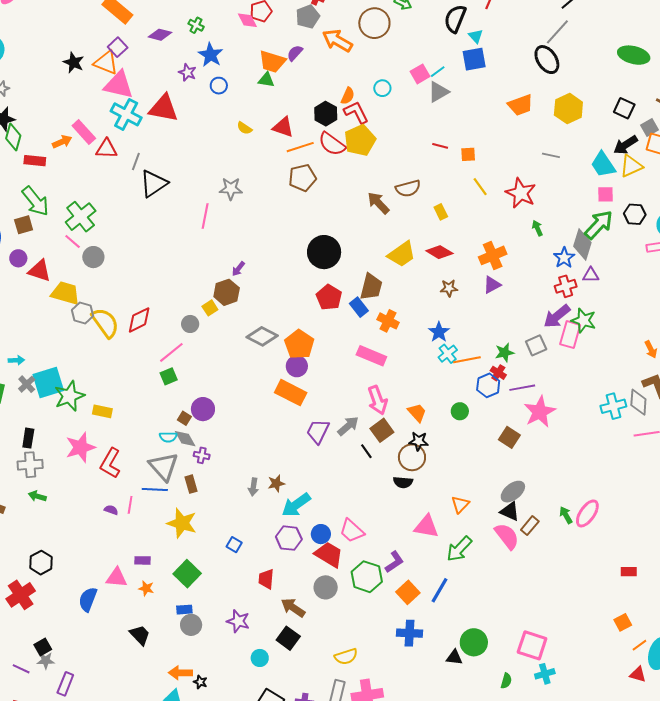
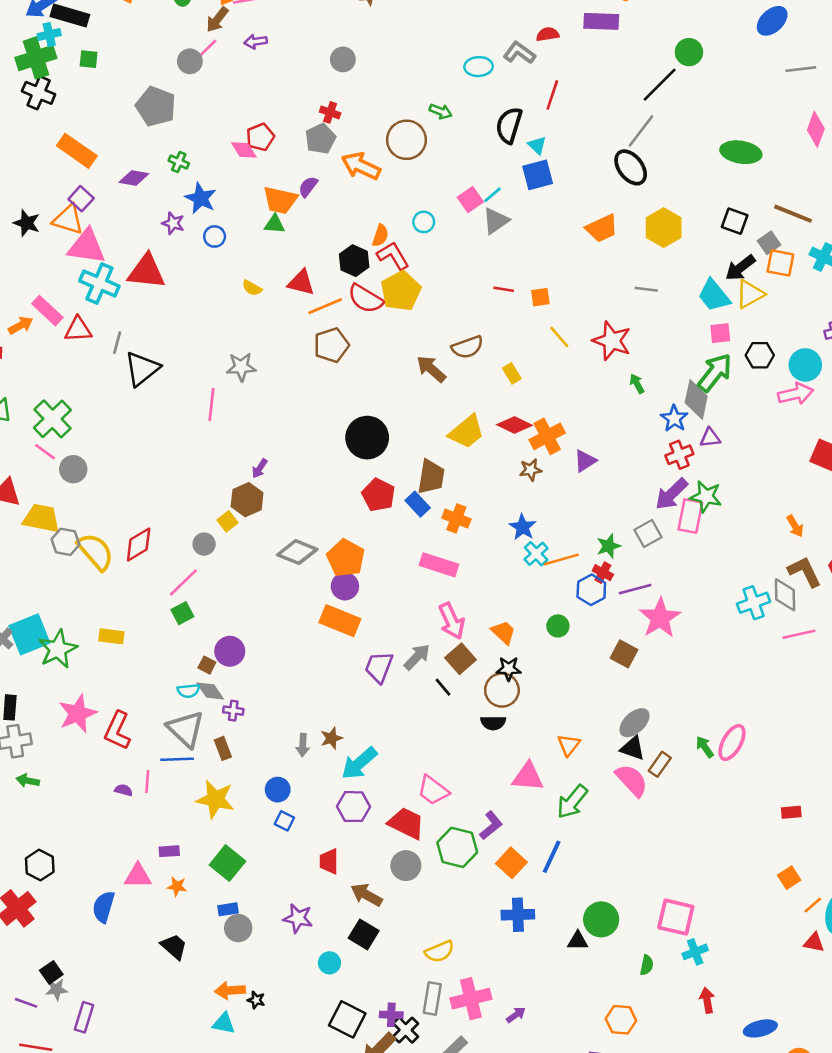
orange cross: (493, 255) -> (547, 436), moved
yellow rectangle: (102, 411) -> (111, 636), moved
blue circle: (321, 534) -> (278, 790), moved

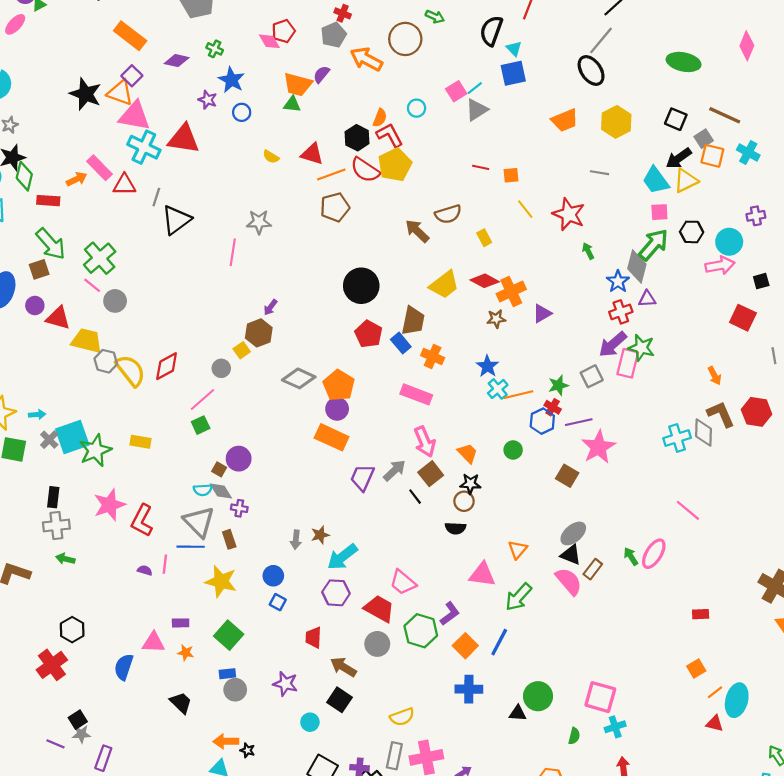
black star: (27, 223) -> (86, 94), size x1.4
pink line: (799, 634) -> (688, 510), moved, turned 50
brown circle: (502, 690) -> (464, 501), size x0.7

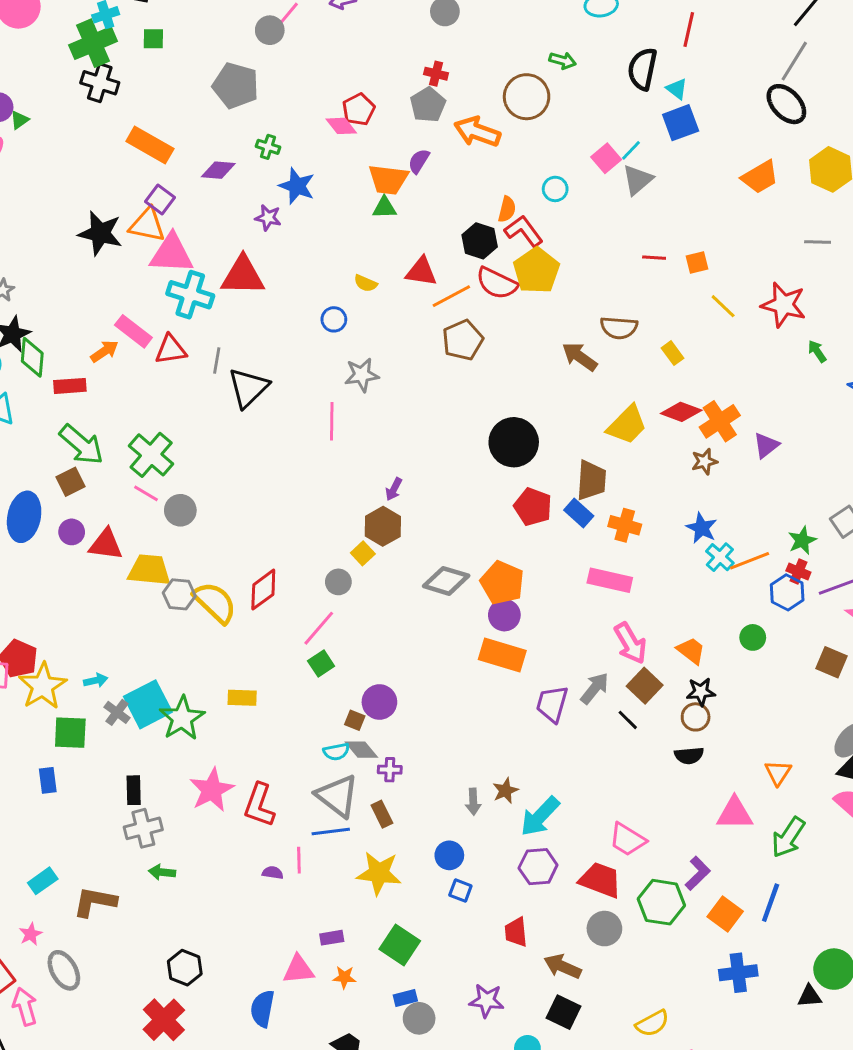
blue circle: (242, 112) -> (334, 319), moved
brown semicircle: (448, 214) -> (619, 328), turned 30

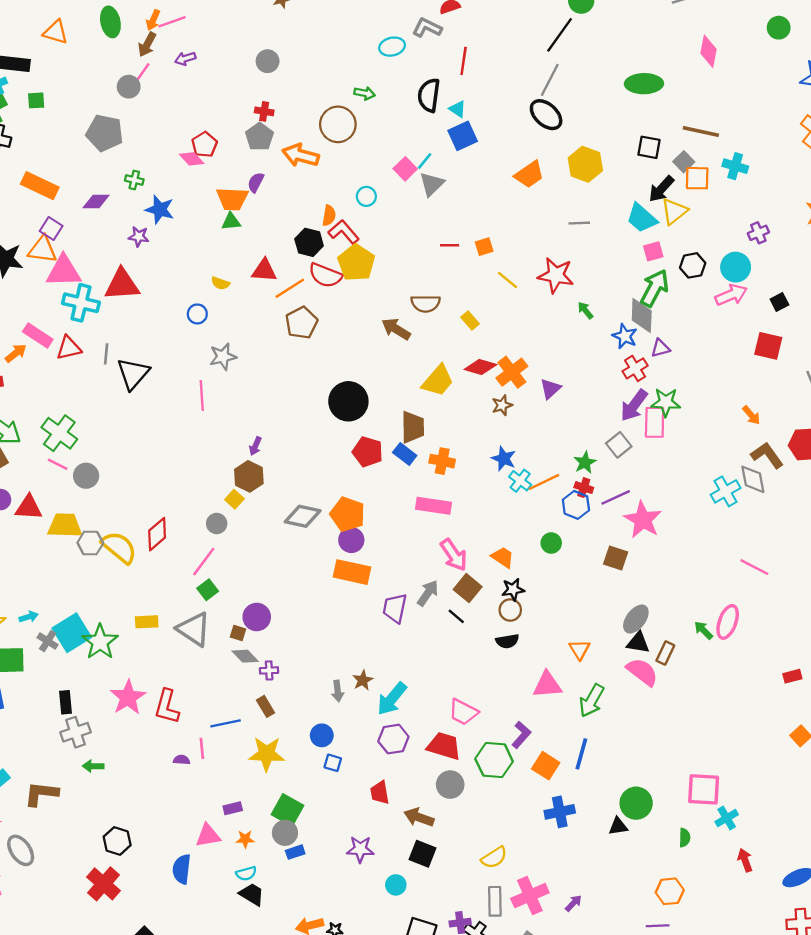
cyan semicircle: (336, 752) -> (246, 873), moved
gray triangle: (337, 796) -> (194, 629), moved
gray circle: (419, 1018) -> (285, 833), moved

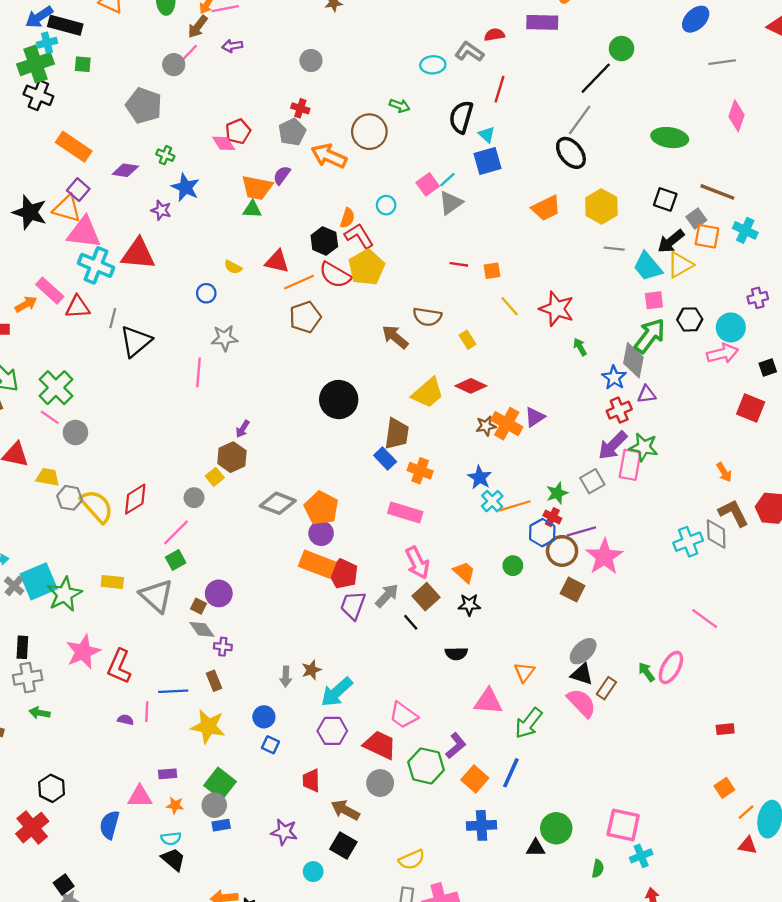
gray line: (579, 223) -> (614, 249), moved
orange cross: (512, 372) -> (507, 424), moved, turned -32
red pentagon: (368, 452) -> (343, 574), moved
yellow trapezoid: (65, 525) -> (48, 477), size x0.7
brown circle: (510, 610) -> (562, 551), moved, size x1.4

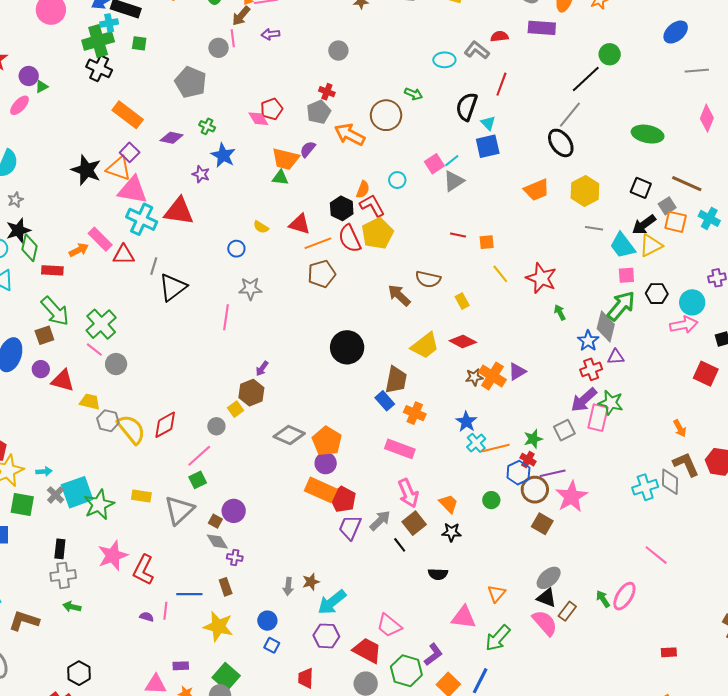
pink line: (189, 53) -> (233, 38), turned -54
red semicircle: (335, 275) -> (350, 239), turned 32
gray triangle: (156, 596) -> (179, 510), turned 32

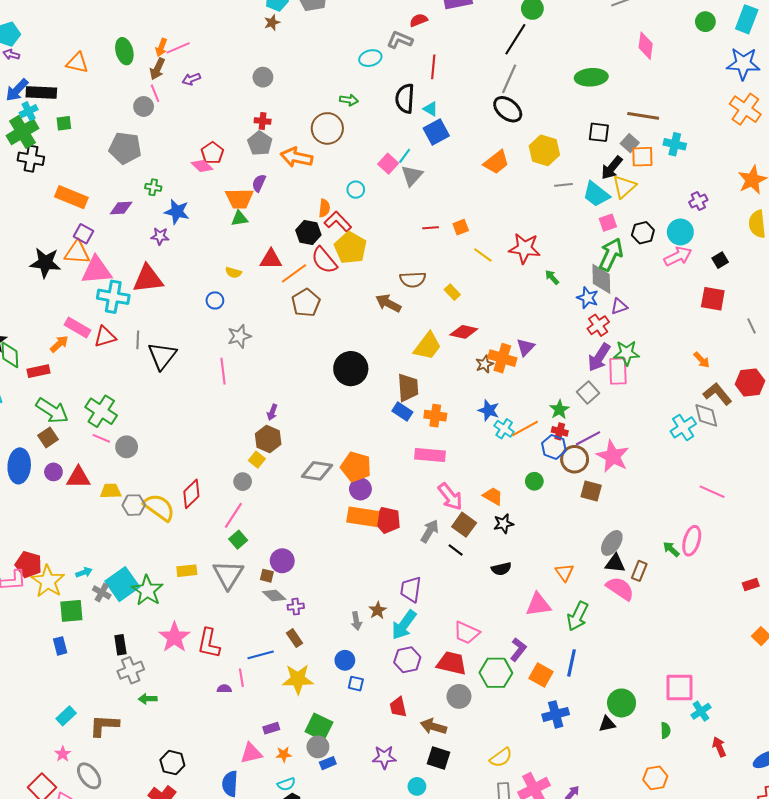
purple trapezoid: (350, 527) -> (411, 589), moved

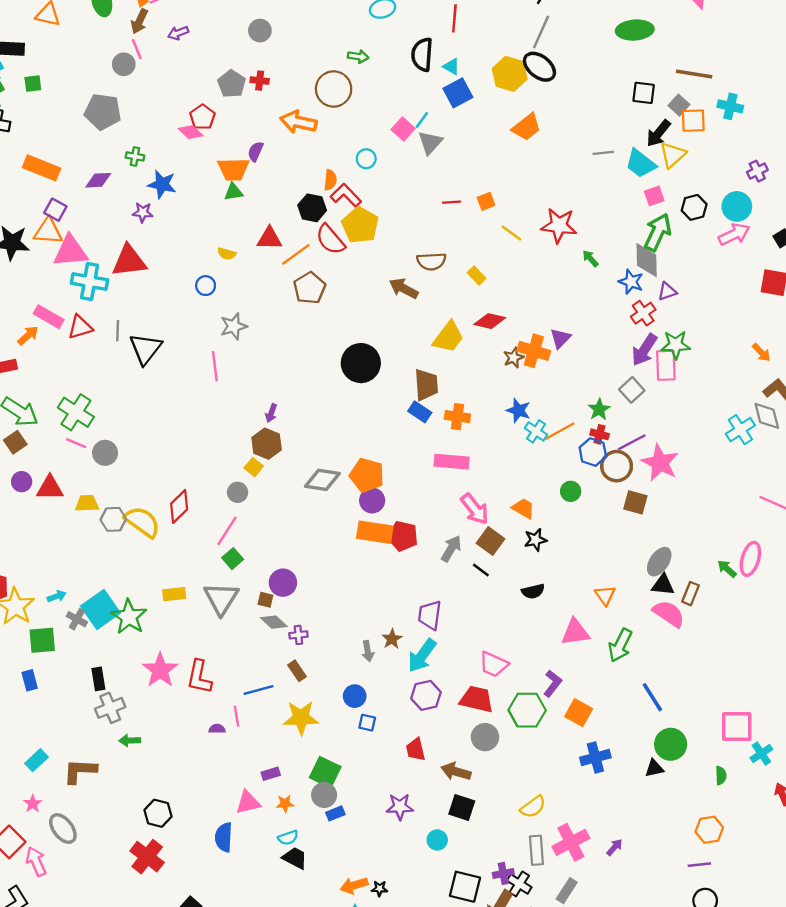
gray pentagon: (260, 143) -> (232, 84), moved
yellow hexagon: (544, 150) -> (510, 74), moved
blue line: (571, 663) -> (652, 697), moved, turned -44

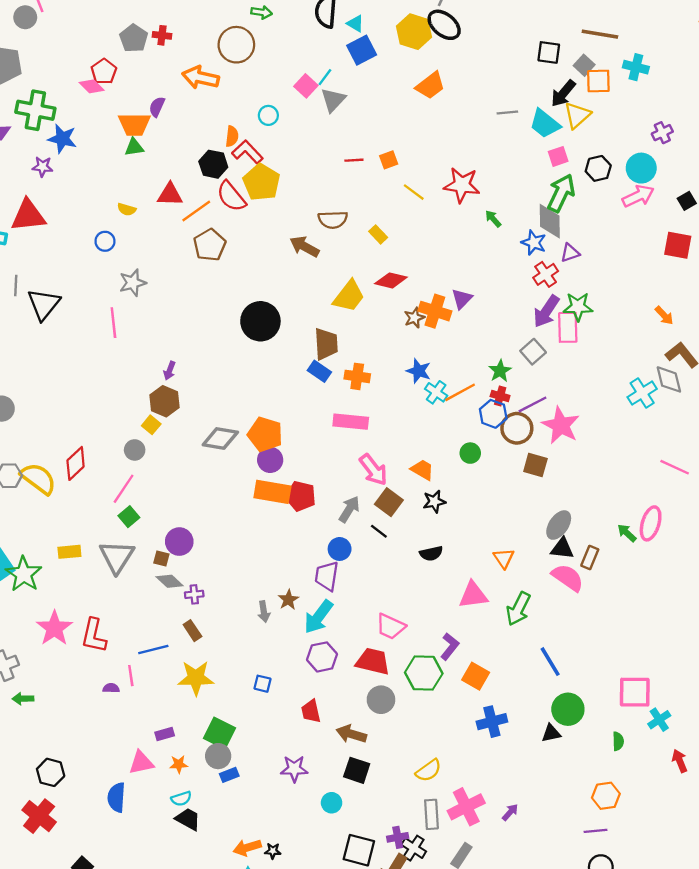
green cross: (135, 156) -> (35, 110), size x2.0
blue circle: (355, 696) -> (340, 549), moved

